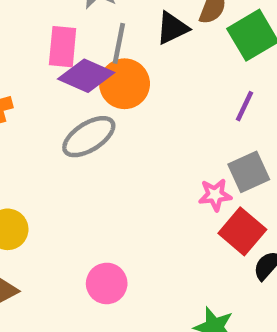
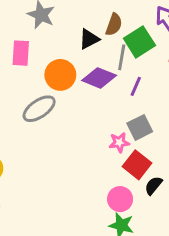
gray line: (119, 43) -> (122, 57), moved
purple diamond: (86, 76) -> (99, 78), moved
pink circle: (107, 283) -> (120, 199), moved

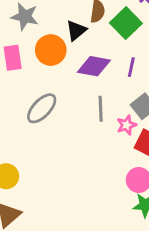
gray line: (122, 57) -> (101, 109), moved
orange circle: (60, 75) -> (51, 50), moved

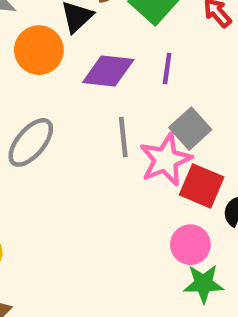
pink star: (127, 125) -> (166, 160), size x1.6

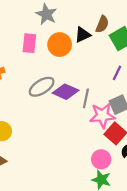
purple diamond: (108, 71) -> (66, 92), moved

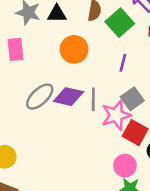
black triangle: (83, 35) -> (57, 14), moved, turned 36
orange circle: (60, 45) -> (74, 49), moved

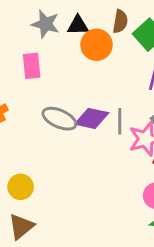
orange circle: (74, 49) -> (97, 45), moved
gray ellipse: (40, 97) -> (59, 119), turned 68

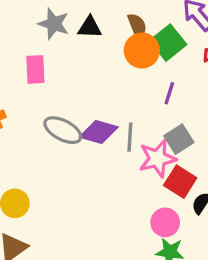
brown semicircle: (120, 21) -> (137, 26), turned -35
orange circle: (97, 45) -> (142, 50), moved

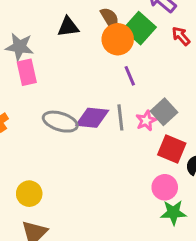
gray star: (54, 24) -> (19, 47), moved
purple line: (169, 93) -> (130, 76), moved, turned -30
pink star: (157, 159) -> (146, 121), moved, size x0.6

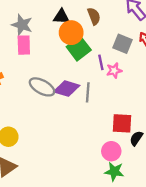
green square: (140, 28) -> (79, 48), moved
orange circle: (118, 39) -> (71, 33), moved
gray square: (164, 112) -> (123, 44), moved, turned -36
pink star: (146, 121) -> (114, 70), moved
red square: (172, 149) -> (122, 123), turned -30

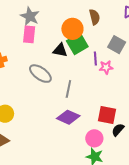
black triangle: (61, 17) -> (60, 50), moved
purple diamond: (67, 89) -> (68, 117), moved
gray line: (88, 92) -> (68, 89), moved

